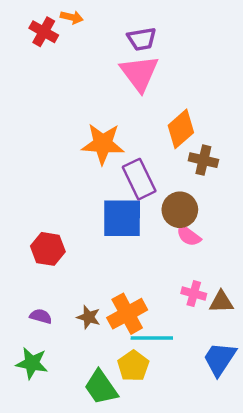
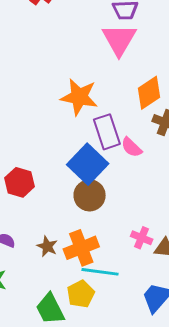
brown circle: (180, 210) -> (90, 195), moved
blue square: (122, 218) -> (88, 164), turned 36
pink semicircle: (189, 236) -> (131, 147), moved

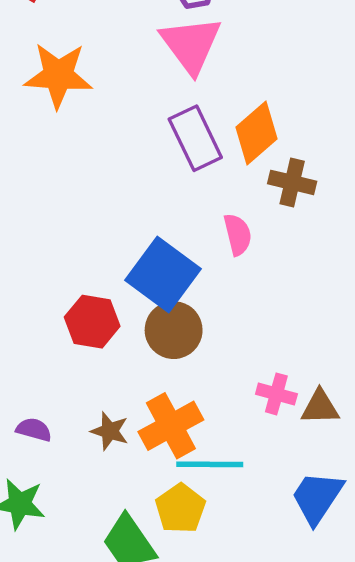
orange star: (79, 97) -> (58, 75), moved
purple rectangle: (107, 132) -> (195, 138), moved
pink semicircle: (131, 147) -> (238, 235), turned -140
red hexagon: (19, 182) -> (92, 322), moved

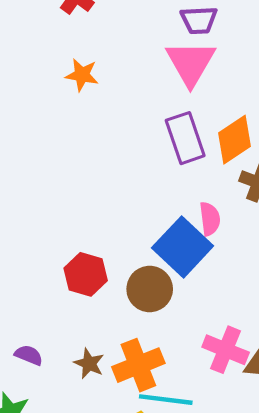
orange star: (58, 75) -> (82, 75), size x0.6
blue square: (163, 274) -> (183, 247), moved
pink cross: (276, 394) -> (226, 350), size x1.4

